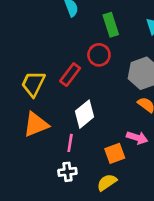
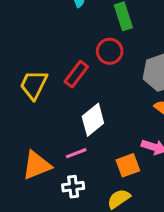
orange triangle: (36, 125) -> (37, 165), moved
pink line: (70, 143) -> (76, 153), turned 60

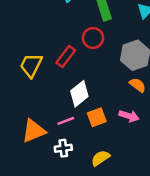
orange square: (128, 165) -> (97, 117), moved

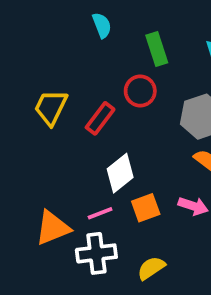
yellow trapezoid: (31, 65) -> (51, 107), moved
white cross: (63, 148) -> (96, 253), size x1.5

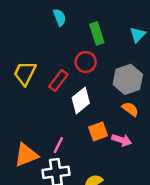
white diamond: (120, 173) -> (81, 100), moved
orange square: (146, 208) -> (98, 131), moved
pink line: (100, 213) -> (58, 145), turned -42

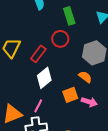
white diamond: (81, 100) -> (44, 78), moved
orange semicircle: (130, 109) -> (85, 77), moved

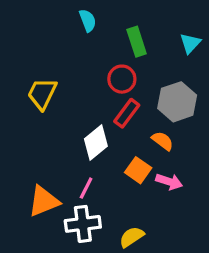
red rectangle: (38, 54) -> (127, 113), moved
orange square: (70, 95) -> (138, 170), turned -35

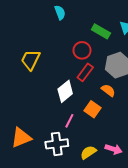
green rectangle: (137, 42) -> (101, 31), moved, turned -42
pink arrow: (169, 182) -> (114, 149), moved
pink line: (86, 188) -> (69, 121), moved
orange triangle: (44, 201) -> (21, 138), moved

